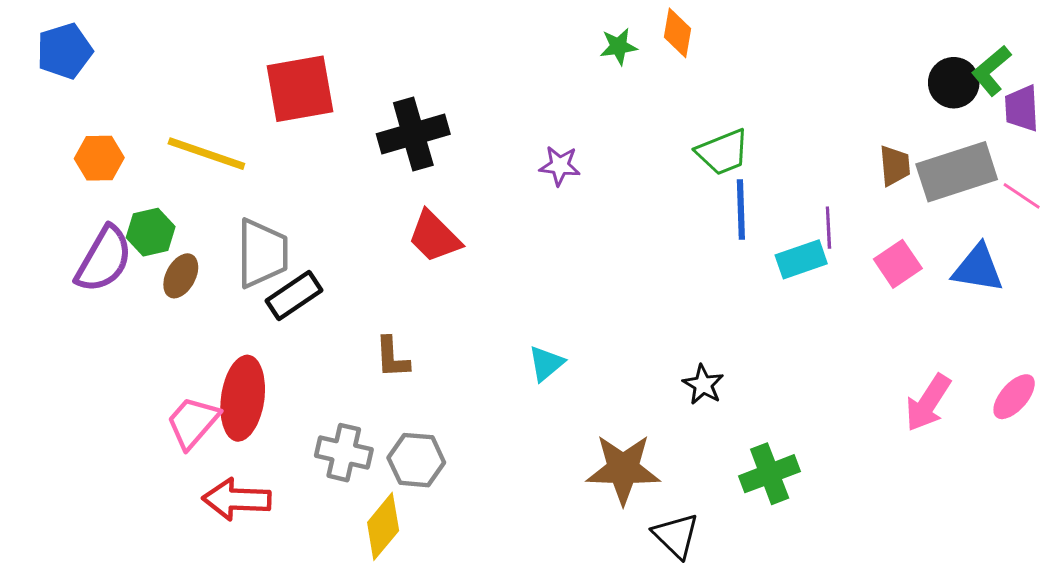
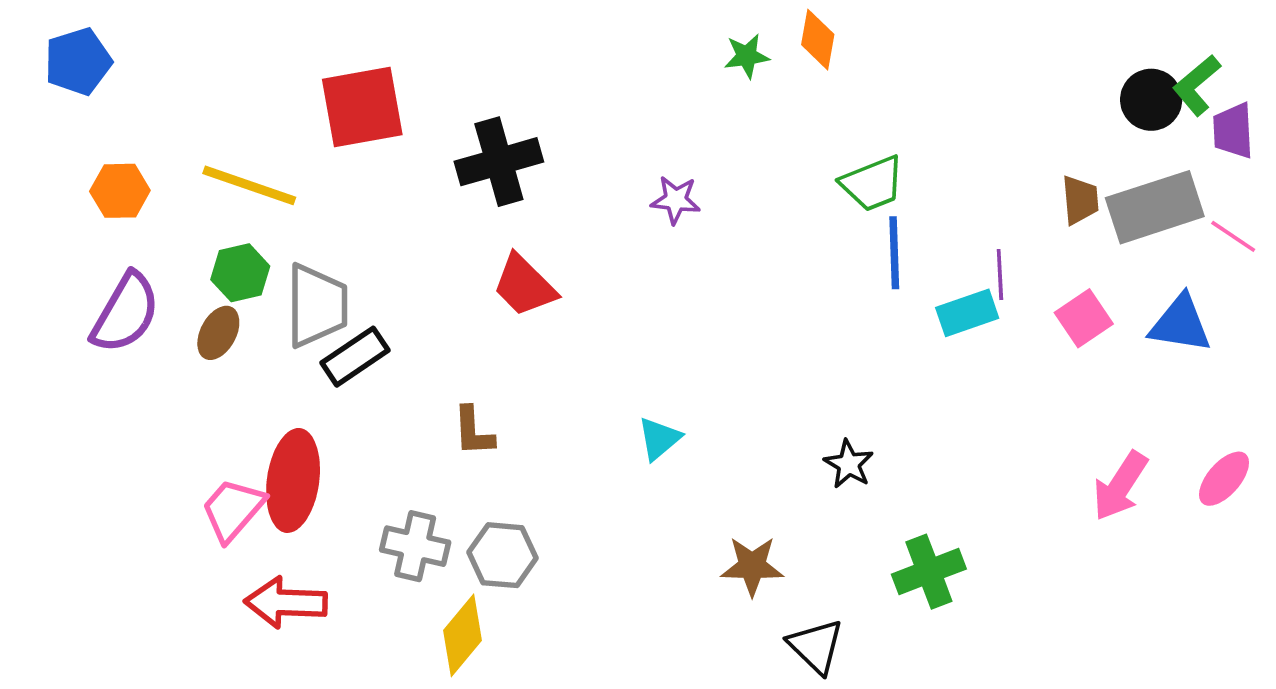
green hexagon: (151, 232) -> (240, 273), moved
brown star: (623, 469) -> (752, 566), size x0.7

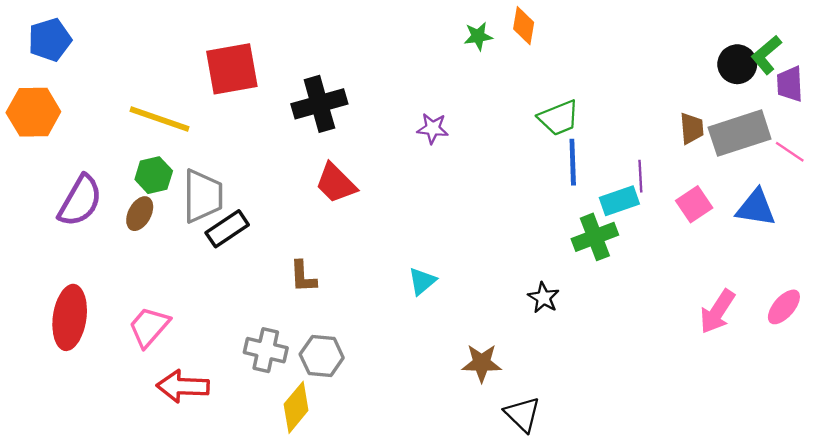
orange hexagon: (120, 191) -> (33, 112), moved, size x1.4
red ellipse: (293, 480) -> (70, 317), moved
green cross: (929, 572) -> (595, 237), moved

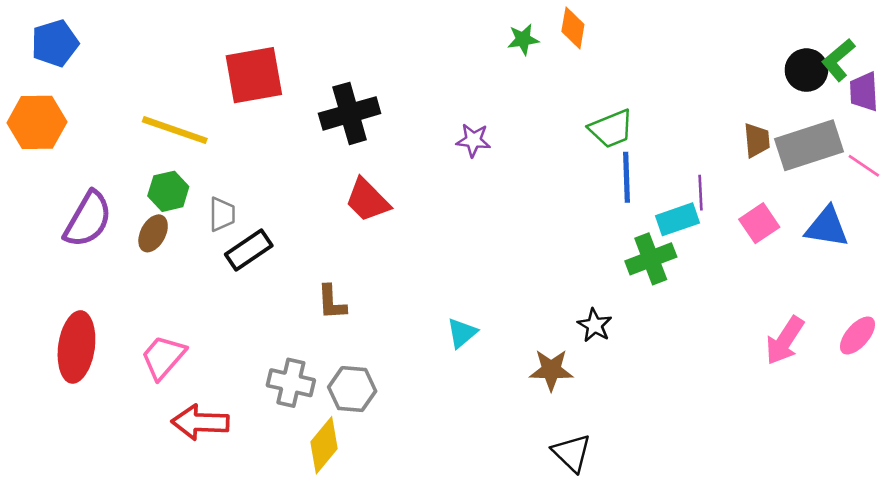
gray trapezoid: (203, 196) -> (222, 214), size x0.6
cyan triangle: (422, 281) -> (462, 333), moved
brown star: (482, 363) -> (551, 370), moved

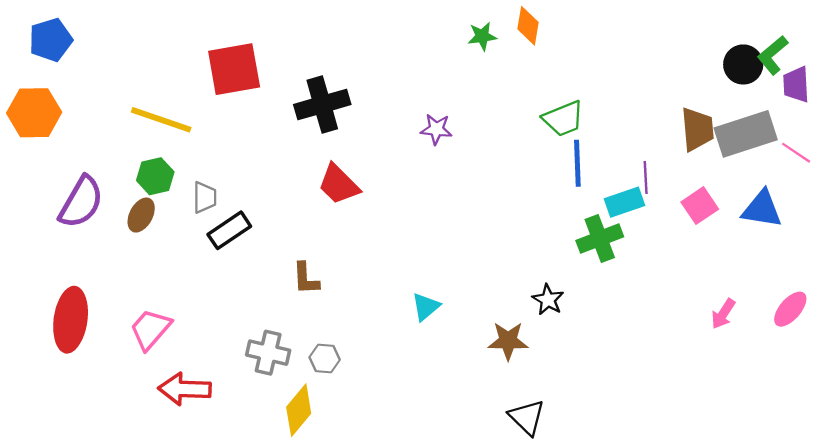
brown trapezoid: (757, 140) -> (697, 129), size x1.4
pink arrow: (785, 341) -> (723, 314), size x0.7
gray hexagon: (352, 389) -> (325, 358), size x0.7

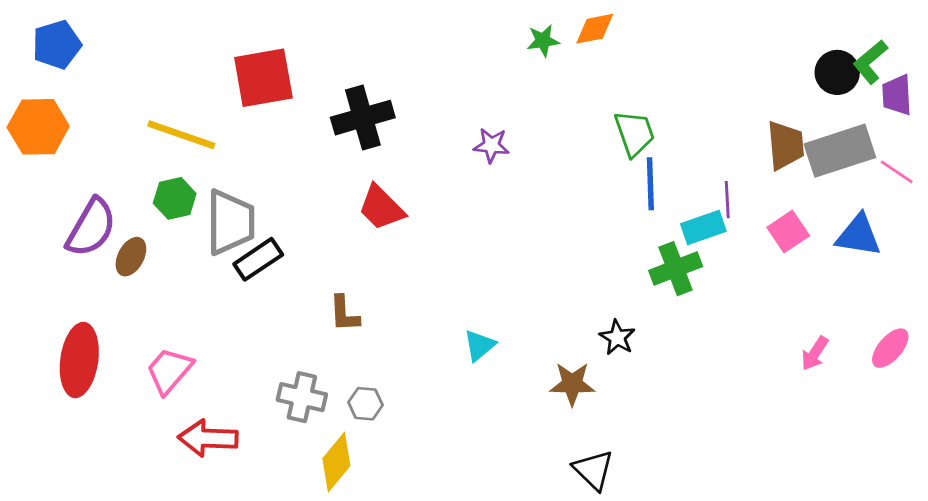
orange diamond: (528, 26) -> (595, 29), turned 69
green trapezoid: (563, 119) -> (634, 133), turned -87
gray trapezoid: (205, 197) -> (230, 222), size x1.8
brown ellipse: (141, 215) -> (131, 257), moved

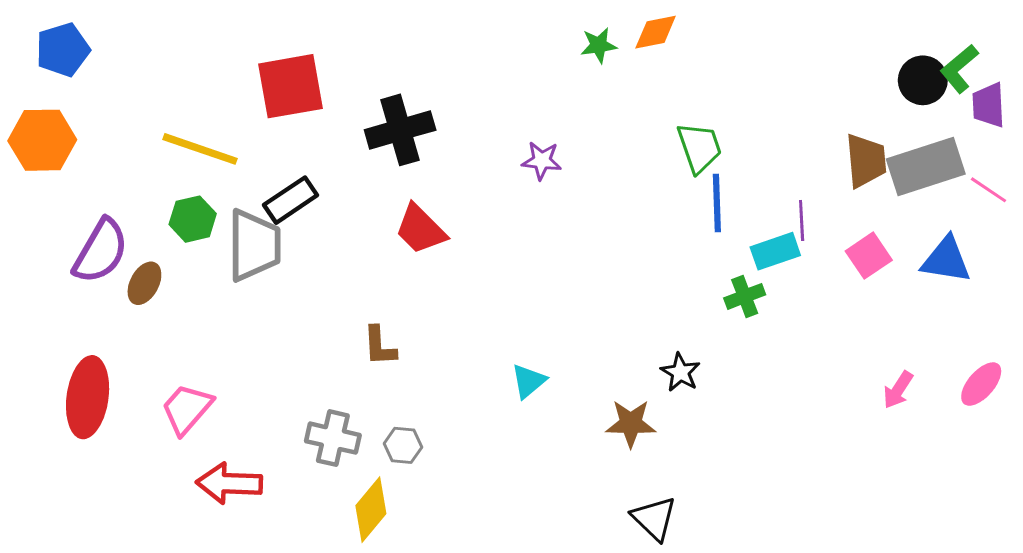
black rectangle: (258, 259) -> (291, 200), moved
green cross: (676, 269) -> (745, 296), size x0.7

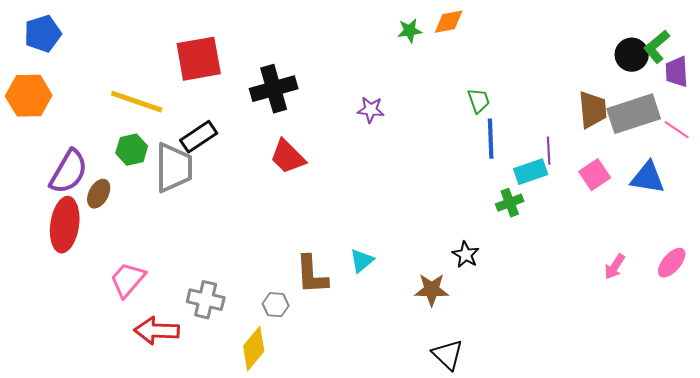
green trapezoid: (699, 147) -> (479, 101), size x0.7
brown L-shape: (380, 346) -> (312, 275), moved, size x1.4
red ellipse: (88, 397) -> (65, 225), moved
gray cross: (333, 438) -> (206, 300), moved

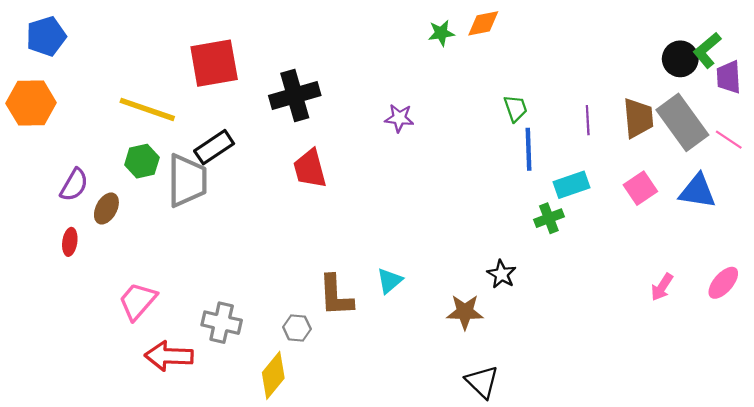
gray rectangle: (634, 114) -> (682, 122), turned 72
purple line: (549, 151) -> (588, 120), moved
red trapezoid: (288, 157) -> (310, 169), turned 30
purple semicircle: (69, 172) -> (74, 185), size x0.7
red ellipse: (65, 225) -> (70, 242), size x0.5

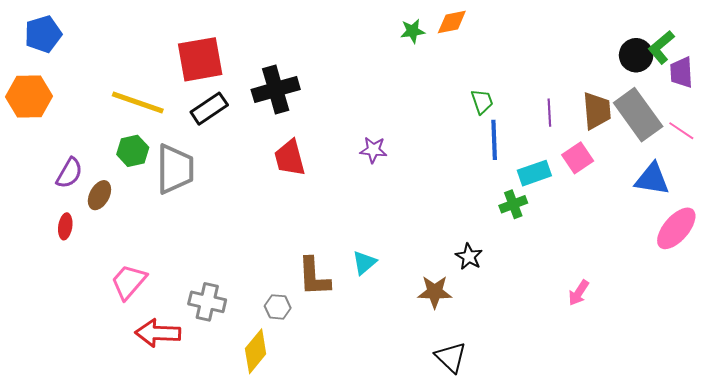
purple star: (399, 118) -> (373, 150), moved
black rectangle: (214, 147) -> (209, 109), moved
pink square: (640, 188) -> (578, 158), moved
pink ellipse: (723, 283) -> (676, 228), moved, size x1.4
pink arrow: (662, 287) -> (579, 293), moved

